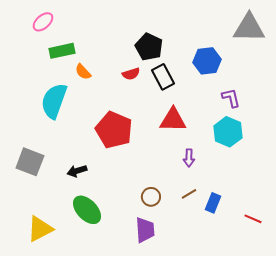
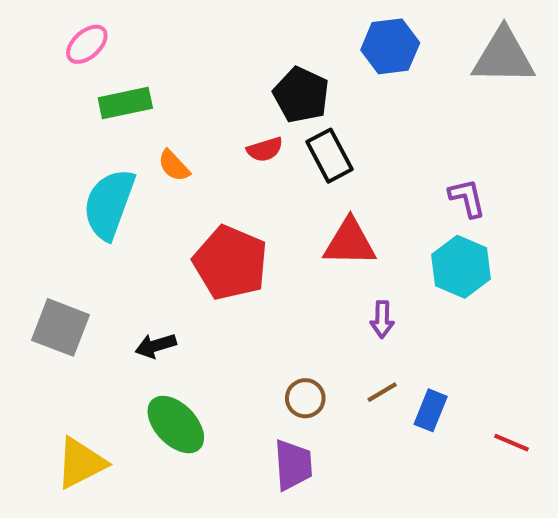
blue hexagon: (207, 61) -> (390, 46), moved
orange semicircle: (83, 72) -> (174, 166), moved

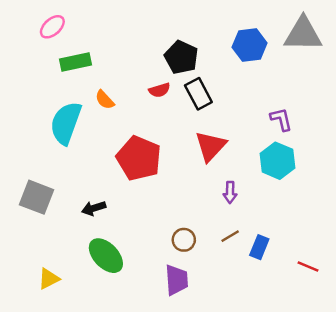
blue hexagon: (390, 46) -> (250, 45), moved
red triangle: (350, 242) -> (211, 146), turned -48
yellow triangle: (81, 463) -> (49, 279), size x0.7

